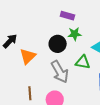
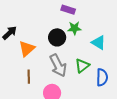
green triangle: (83, 62) -> (82, 66), moved, turned -49
brown line: (30, 93) -> (29, 77), moved

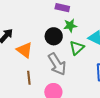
orange triangle: (27, 49) -> (24, 50), turned -36
green triangle: (82, 66) -> (77, 48), moved

